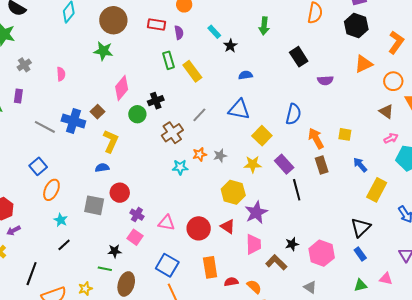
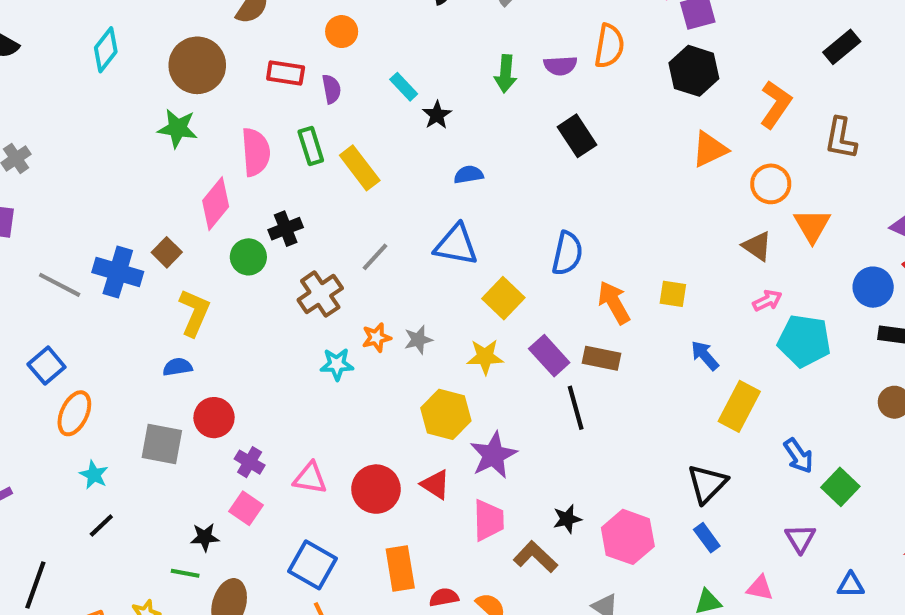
pink semicircle: (61, 74) -> (256, 152), moved, size x1.6
purple semicircle: (325, 80) -> (560, 66), moved
brown rectangle: (322, 165) -> (601, 358), moved, turned -60

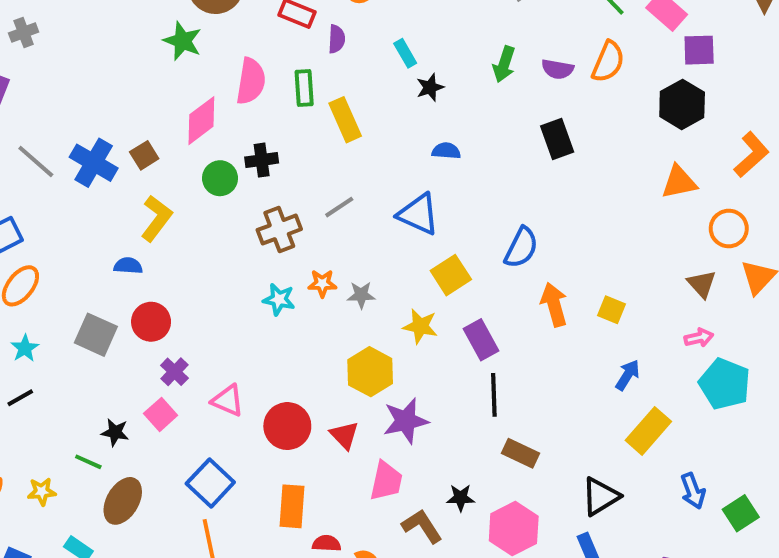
blue arrow: (705, 355) -> (628, 375), turned 60
brown rectangle: (601, 358) -> (521, 453), moved
green square: (840, 487) -> (741, 513), moved

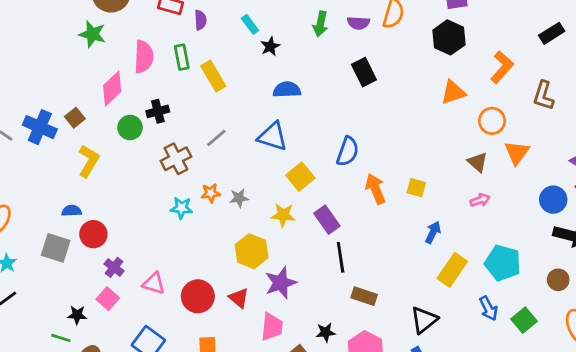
blue semicircle: (446, 151) -> (287, 90), size x1.4
blue semicircle: (128, 266) -> (72, 211), moved
cyan pentagon: (725, 384) -> (503, 263), moved

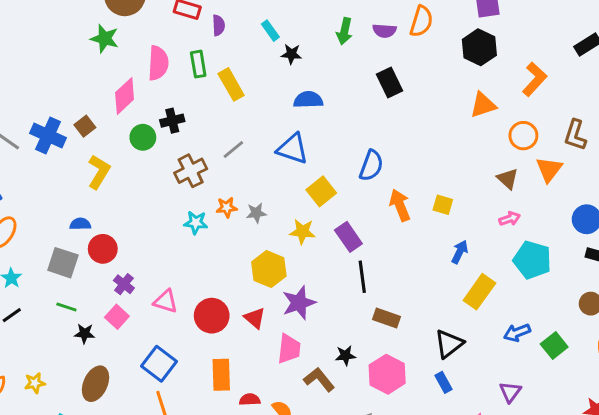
black star: (270, 46) -> (291, 54), turned 30
brown L-shape: (543, 96) -> (575, 135), moved
cyan pentagon: (503, 263) -> (532, 260), moved
blue arrow: (488, 308) -> (517, 333), turned 95
green line: (61, 338) -> (66, 307), moved

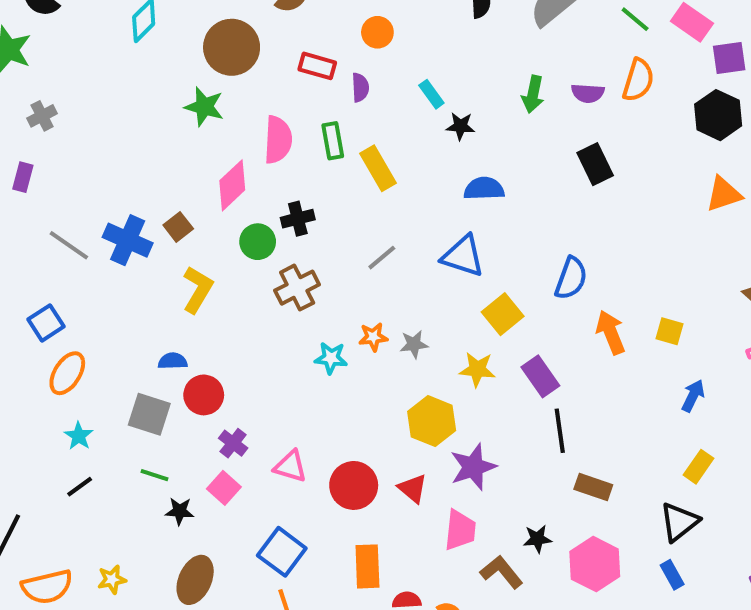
brown cross: (191, 171) -> (297, 288), moved
yellow rectangle: (479, 292) -> (698, 467), moved, size x0.7

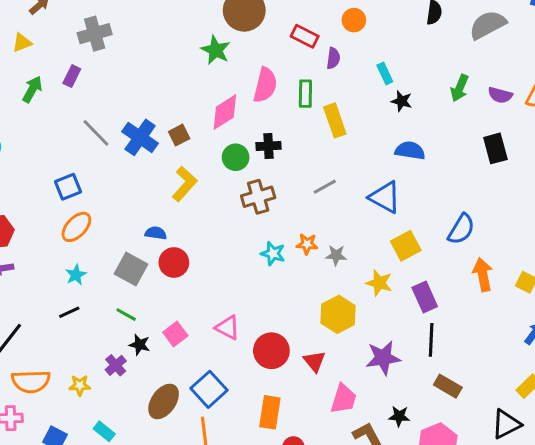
gray cross: (42, 116) -> (95, 34), size x1.5
purple cross: (233, 443) -> (116, 365), moved
purple star: (473, 467) -> (383, 358), moved
brown ellipse: (195, 580) -> (164, 401), moved

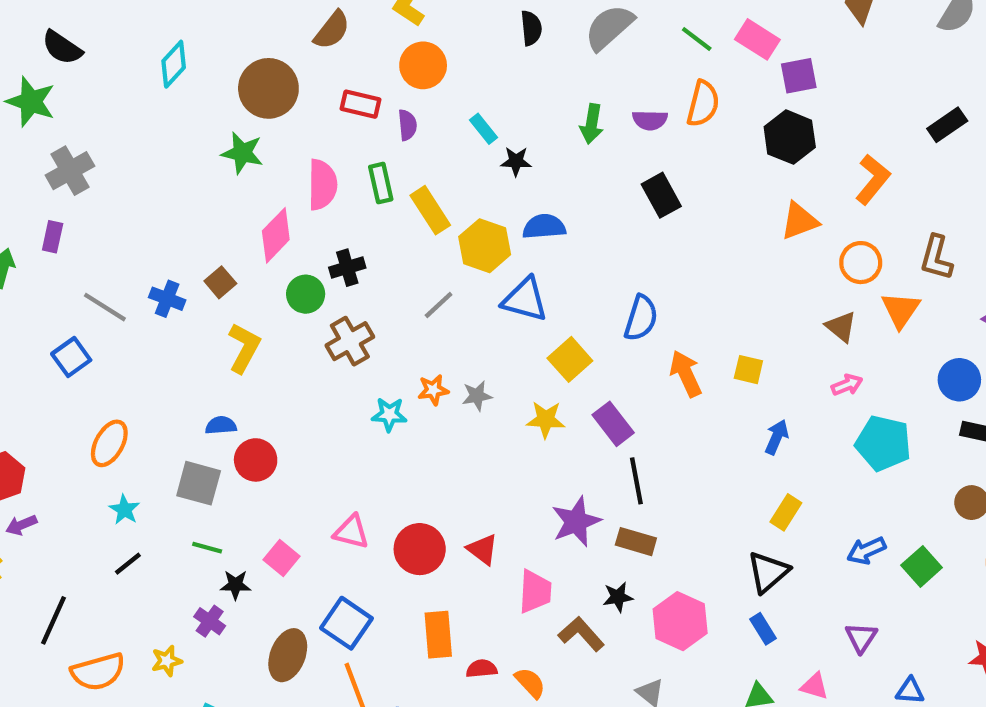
orange circle: (354, 20) -> (423, 65), size x1.4
blue cross: (140, 137) -> (167, 299), size x0.7
blue square: (68, 187) -> (71, 357), moved
yellow hexagon: (338, 314) -> (485, 246), moved
brown rectangle: (448, 386) -> (636, 542), moved

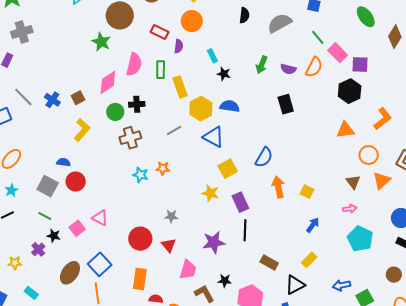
pink rectangle: (757, 39) -> (338, 53), moved
gray star: (477, 396) -> (171, 216), moved
pink triangle: (351, 532) -> (100, 218), moved
brown rectangle: (636, 542) -> (269, 262), moved

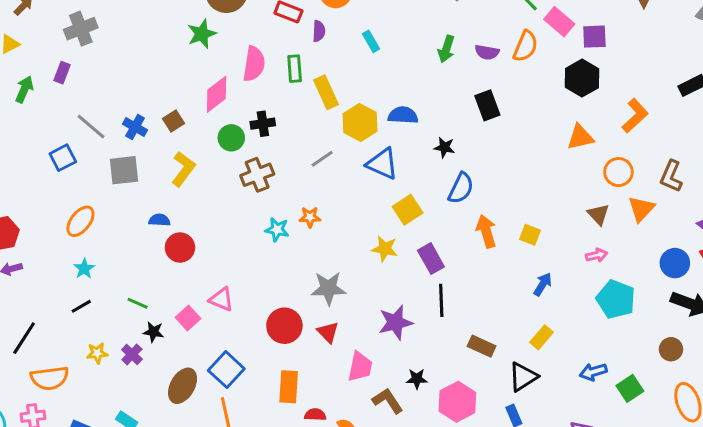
green star: (101, 42) -> (202, 34), turned 30
black star: (224, 74) -> (444, 147), moved
gray square: (48, 186) -> (124, 170), moved, turned -30
gray star: (171, 216) -> (328, 288), size x1.6
yellow star: (15, 263) -> (97, 353), moved

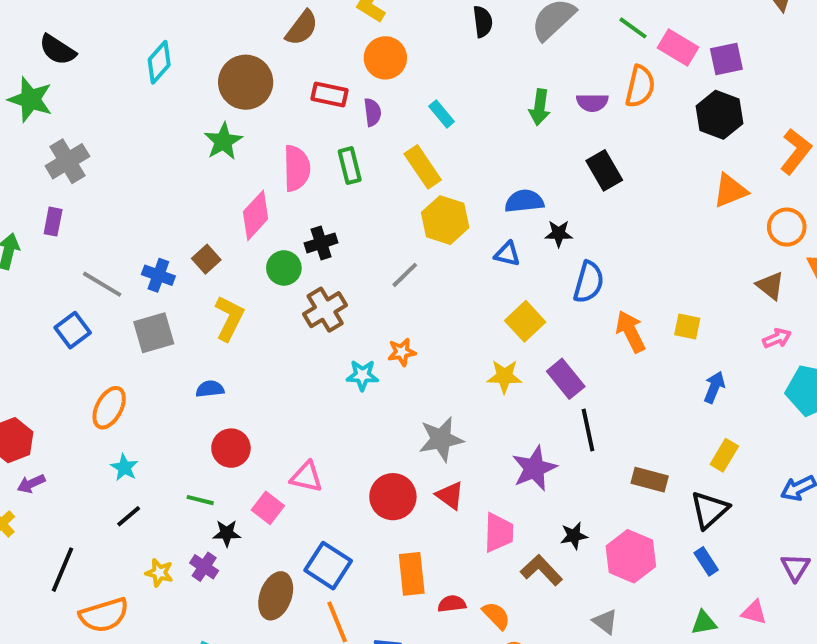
yellow rectangle: (326, 92) -> (423, 167), moved
blue semicircle: (403, 115) -> (524, 201), moved
blue triangle: (382, 164) -> (507, 254), moved, size x0.6
red circle: (180, 248) -> (231, 448), moved
yellow star: (97, 353) -> (159, 573), turned 30

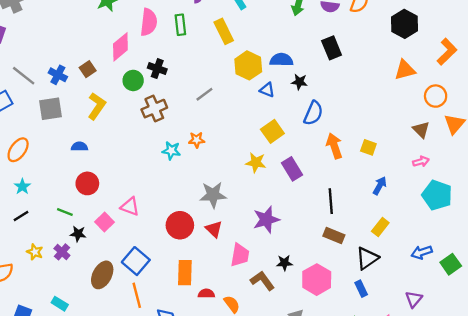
yellow hexagon: (445, 220) -> (248, 65), moved
black cross: (321, 243) -> (157, 69), turned 30
black line: (588, 430) -> (331, 201), moved

